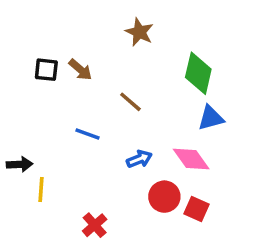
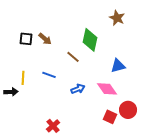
brown star: (139, 32) -> (117, 18), moved
green diamond: (198, 73) -> (90, 40), moved
yellow line: (41, 189) -> (23, 78), moved
red circle: (164, 197) -> (128, 110), moved

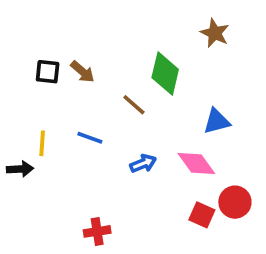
red cross: (53, 126) -> (97, 231), turned 32

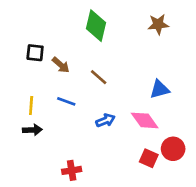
brown star: (215, 33) -> (158, 24), turned -30
brown arrow: (82, 72) -> (61, 65), moved
green diamond: (165, 73) -> (96, 26), moved
black arrow: (20, 169) -> (32, 130), moved

